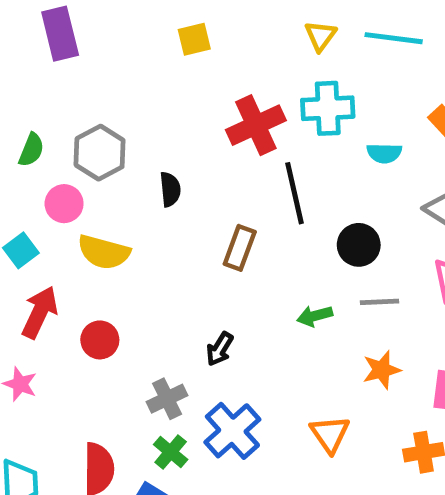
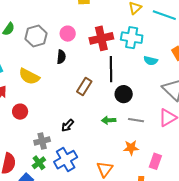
pink circle: (64, 204) -> (68, 34), moved
black circle: (359, 245) -> (124, 94), moved

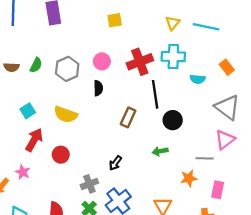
gray line: (136, 120) -> (205, 158), moved

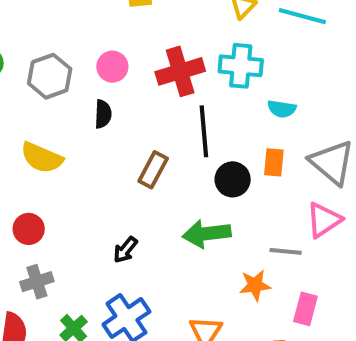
orange rectangle: (227, 67) -> (274, 162), moved, turned 40
green arrow: (160, 151) -> (207, 234), size x1.6
gray cross: (89, 184) -> (37, 282), moved

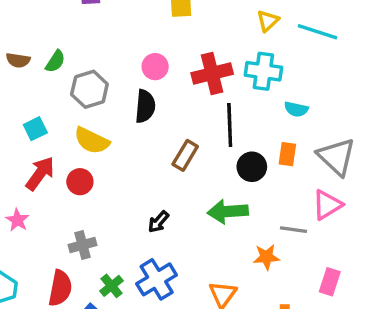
gray hexagon: (50, 76) -> (89, 89), moved
black semicircle: (103, 114) -> (145, 106), size x1.4
red circle: (29, 229) -> (80, 182), moved
pink rectangle: (305, 309) -> (330, 282), moved

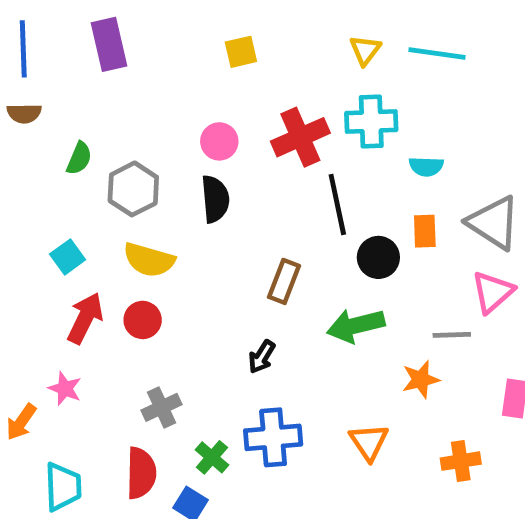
brown semicircle: (18, 60) -> (24, 113), moved
brown rectangle: (185, 155) -> (284, 281), moved
blue cross: (157, 279) -> (273, 437), turned 36

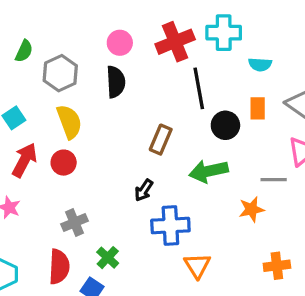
yellow semicircle: (149, 260) -> (69, 122), turned -128
blue cross: (273, 437) -> (170, 226), moved
orange triangle: (369, 442) -> (197, 266), moved

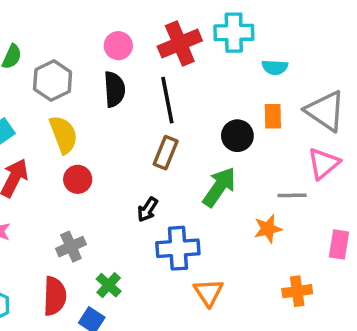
black line: (199, 88) -> (167, 100), moved
red circle: (64, 163) -> (78, 179), moved
green arrow: (208, 171) -> (219, 187), turned 138

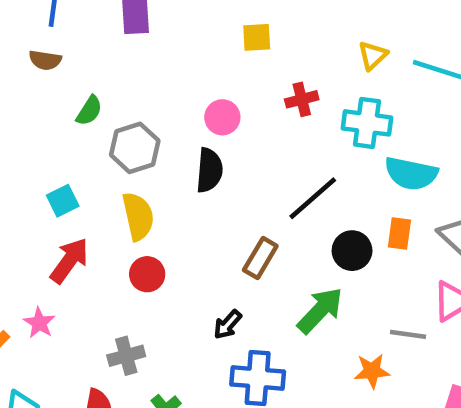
red cross: (180, 43) -> (302, 99), moved, size x0.6
cyan semicircle: (275, 67) -> (411, 174), size x1.6
black line: (167, 100) -> (313, 198), moved, turned 51

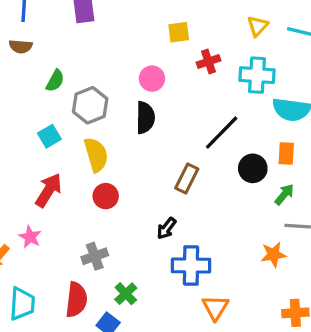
yellow square: (257, 37) -> (179, 32), moved
cyan square: (63, 201) -> (49, 136), moved
green arrow: (320, 310) -> (284, 194), moved, size x0.6

